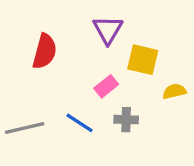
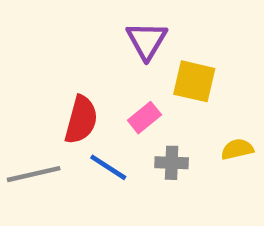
red semicircle: (45, 51) -> (81, 120), moved
yellow semicircle: (174, 91) -> (237, 149), moved

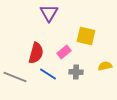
purple triangle: (147, 41) -> (49, 13), moved
gray line: (34, 174) -> (15, 77), turned 35

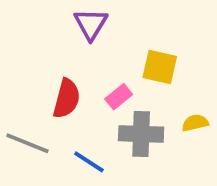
gray cross: (76, 72) -> (141, 134), size x1.6
blue line: (48, 74) -> (89, 162), moved

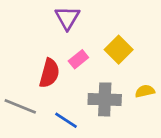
yellow square: (160, 67) -> (119, 50), turned 32
pink rectangle: (119, 97) -> (78, 59), moved

